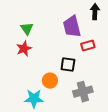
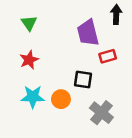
green triangle: (27, 29) -> (29, 23), moved
gray cross: (83, 92) -> (101, 113), turned -36
cyan star: (34, 99) -> (33, 97), moved

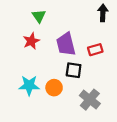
green triangle: (29, 23) -> (39, 16), moved
purple trapezoid: (88, 33) -> (66, 44), moved
red star: (29, 60) -> (31, 41), moved

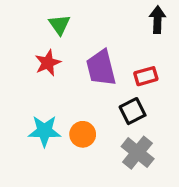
black square: (74, 70) -> (133, 111), moved, turned -35

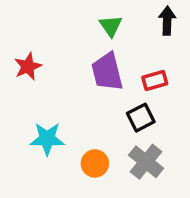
green triangle: (59, 25) -> (111, 26), moved
red star: (48, 63) -> (28, 66), moved
orange circle: (83, 134) -> (95, 163), moved

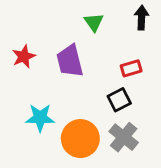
purple trapezoid: (107, 72) -> (70, 61), moved
orange circle: (95, 163) -> (80, 139), size x1.6

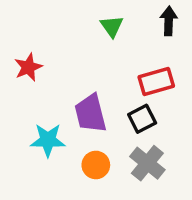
purple trapezoid: (70, 61) -> (90, 113), moved
red rectangle: (131, 68) -> (156, 81), size x1.4
orange circle: (80, 139) -> (96, 165), size x0.6

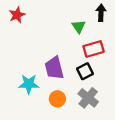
green triangle: (112, 26) -> (79, 27), moved
red star: (28, 67) -> (17, 15), moved

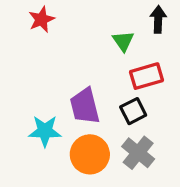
red star: (17, 15) -> (42, 19), moved
orange circle: (57, 99) -> (90, 154), size x1.5

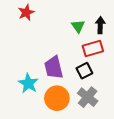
black arrow: (158, 19) -> (100, 25), moved
cyan star: (45, 131) -> (28, 83), turned 30

